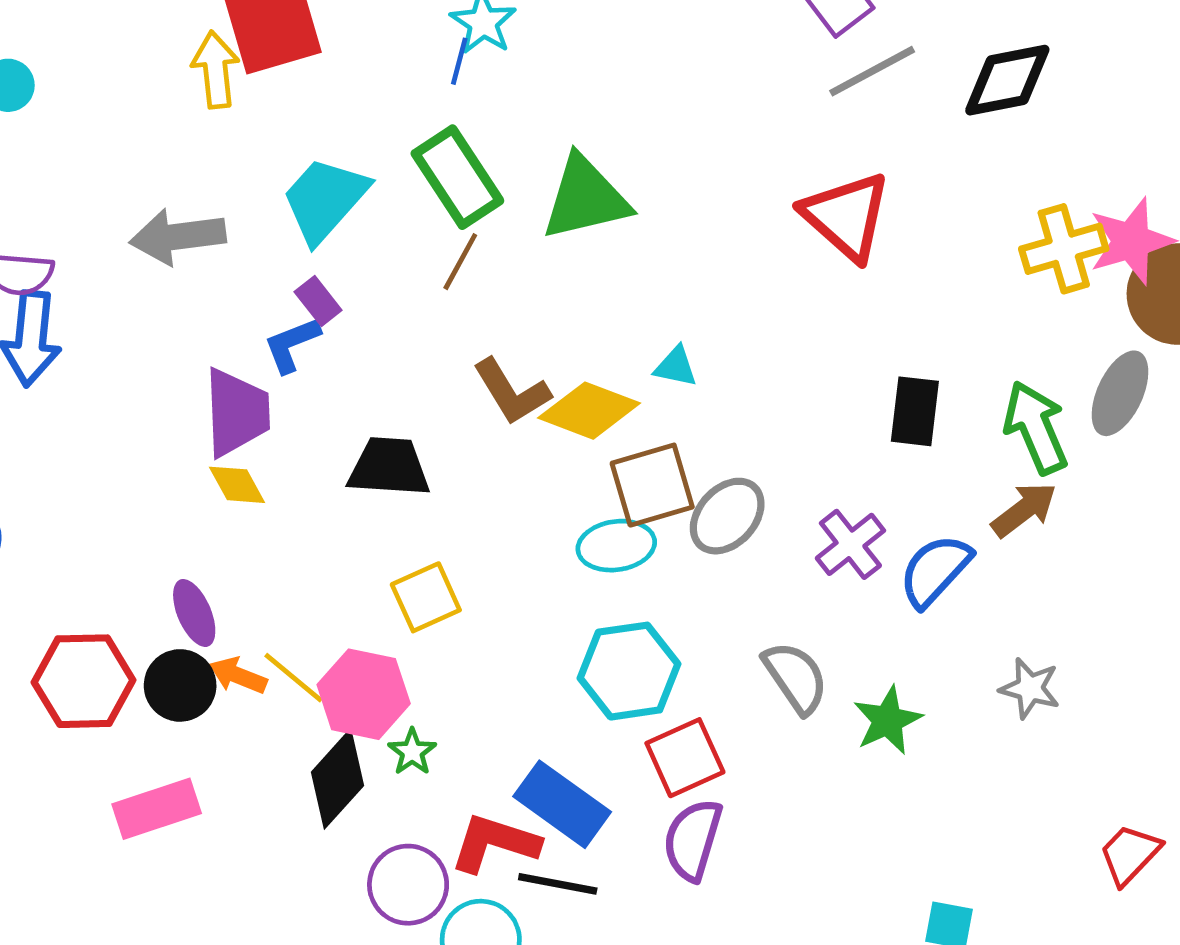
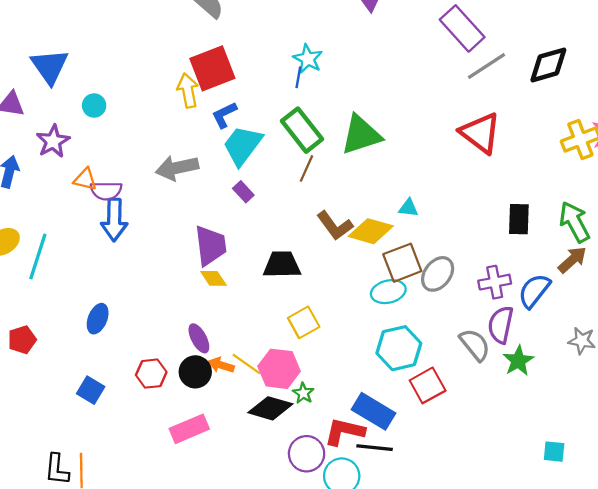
blue L-shape: (292, 345) -> (224, 115), moved
purple cross: (850, 544) -> (495, 282), turned 32
red hexagon: (84, 681) -> (151, 374), size x0.7
black diamond: (337, 779) -> (270, 408), turned 69
purple semicircle: (693, 840) -> (501, 325), moved

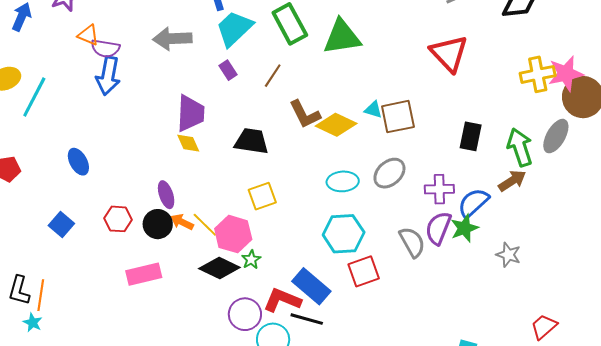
brown line: (306, 168) -> (273, 76), moved
brown square: (402, 263) -> (398, 117), moved
blue ellipse: (98, 319) -> (78, 162), turned -60
green star: (518, 361) -> (464, 228), moved

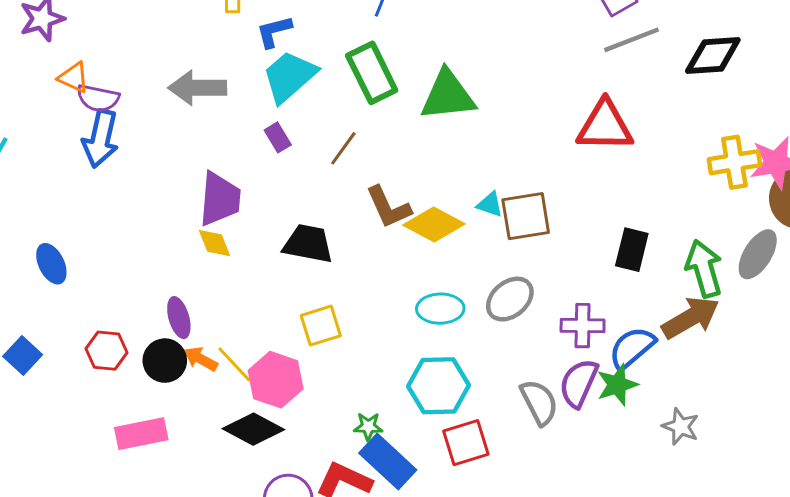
red triangle: (449, 53) -> (605, 126), turned -48
brown arrow: (512, 181) -> (691, 318), size x1.4
green star: (251, 260) -> (368, 426), moved, turned 30

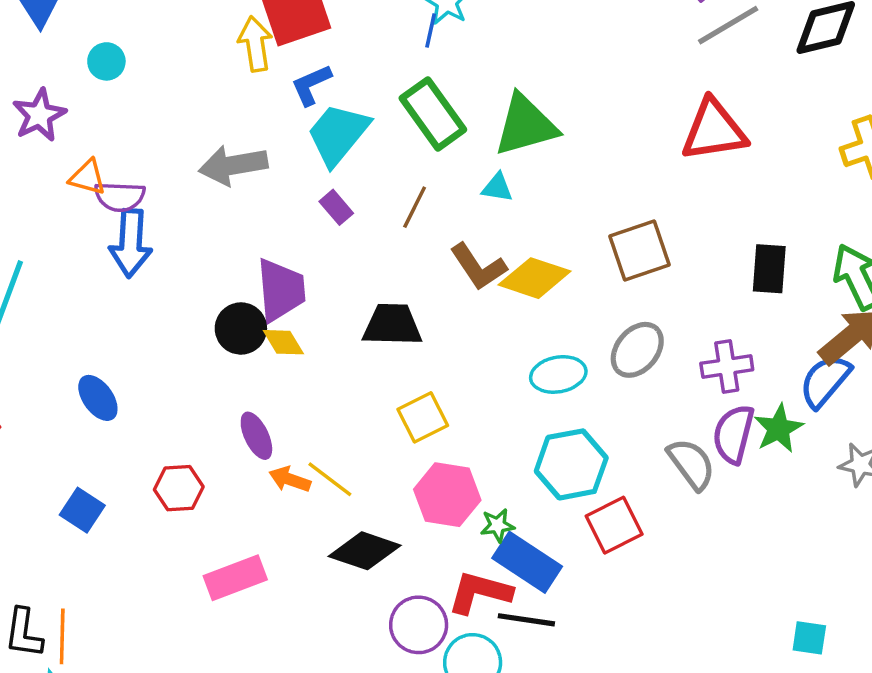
cyan triangle: (490, 204) -> (497, 188), moved
blue semicircle: (632, 348) -> (825, 381), moved
black circle: (165, 361) -> (241, 328), moved
pink hexagon: (276, 380) -> (447, 495), moved

